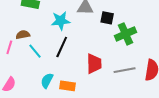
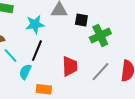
gray line: (125, 70) -> (100, 72), turned -35
cyan semicircle: (47, 81) -> (25, 72), moved

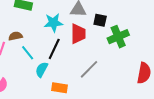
red trapezoid: (70, 66) -> (78, 34), moved
gray line: (100, 72) -> (89, 69), moved

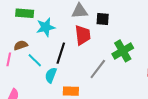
cyan star: (53, 23) -> (46, 27), moved
green cross: (118, 37) -> (123, 51), moved

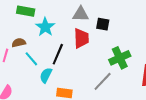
cyan star: (46, 27) -> (45, 27), turned -30
gray line: (98, 69) -> (103, 81), moved

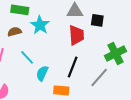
brown semicircle: (19, 43) -> (15, 32), moved
black line: (58, 54) -> (73, 67), moved

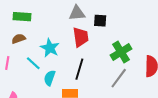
cyan star: (40, 25) -> (50, 48), moved
gray line: (99, 78) -> (119, 78), moved

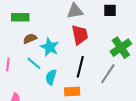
black square: (100, 21) -> (110, 10), moved
brown semicircle: (19, 39) -> (30, 39), moved
gray line: (119, 78) -> (108, 74), moved

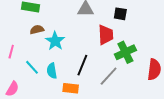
red trapezoid: (80, 35) -> (106, 35), moved
cyan line: (34, 63) -> (32, 67), moved
cyan semicircle: (51, 77) -> (52, 71), turned -35

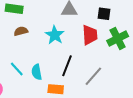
cyan star: (55, 41) -> (55, 35), moved
green cross: (125, 52) -> (118, 39), moved

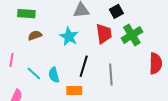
black square: (104, 14) -> (116, 11), turned -32
gray line: (93, 76) -> (111, 75), turned -40

